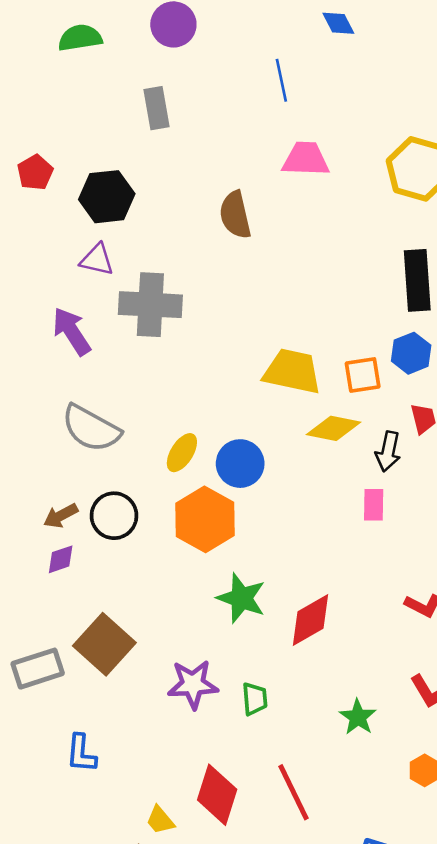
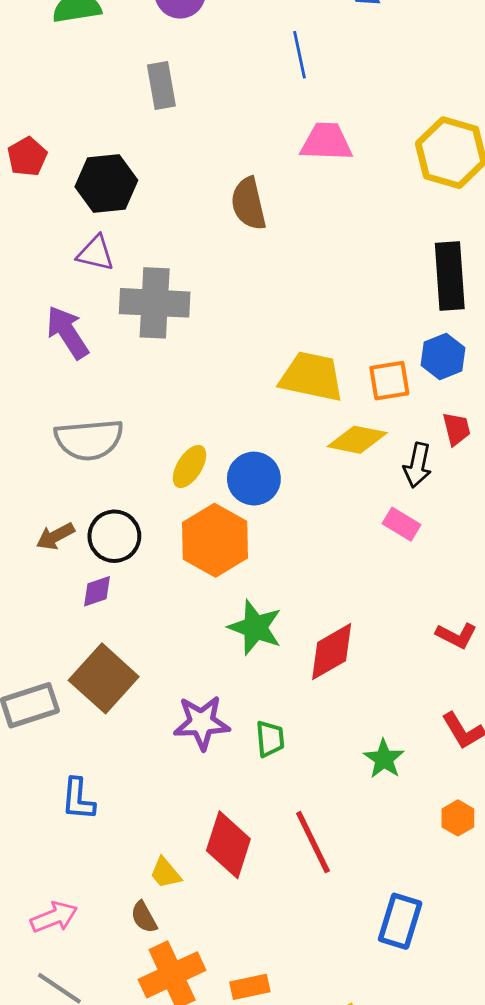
gray semicircle: (91, 428) -> (89, 440), turned -34
pink rectangle: (374, 505) -> (401, 524), turned -60
purple diamond: (61, 559) -> (97, 591), moved

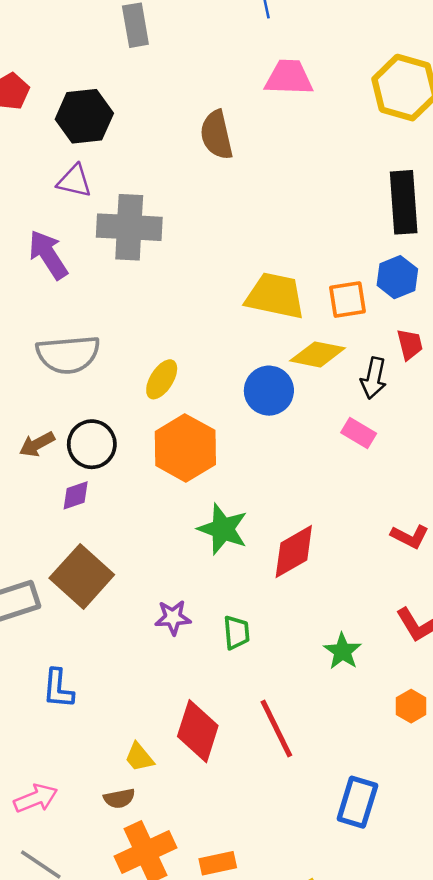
blue circle: (254, 479) -> (269, 391), moved
purple star: (202, 723) -> (173, 618), size x0.7
brown semicircle: (144, 917) -> (119, 798), turned -72

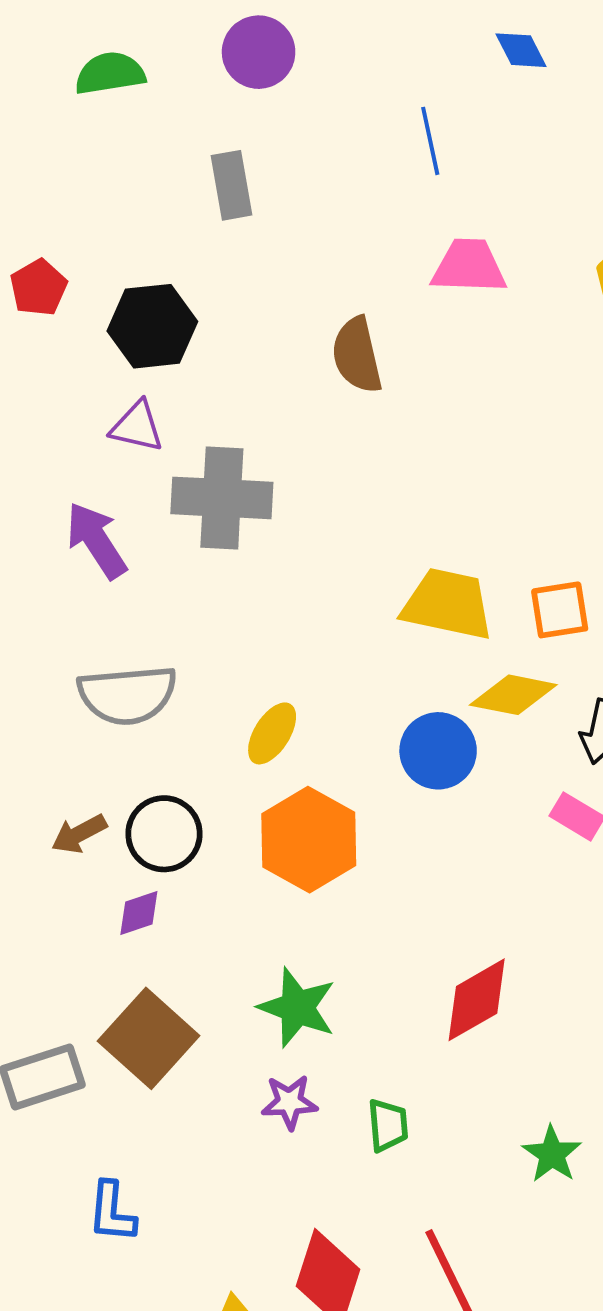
green star: (223, 529) -> (297, 1008), moved

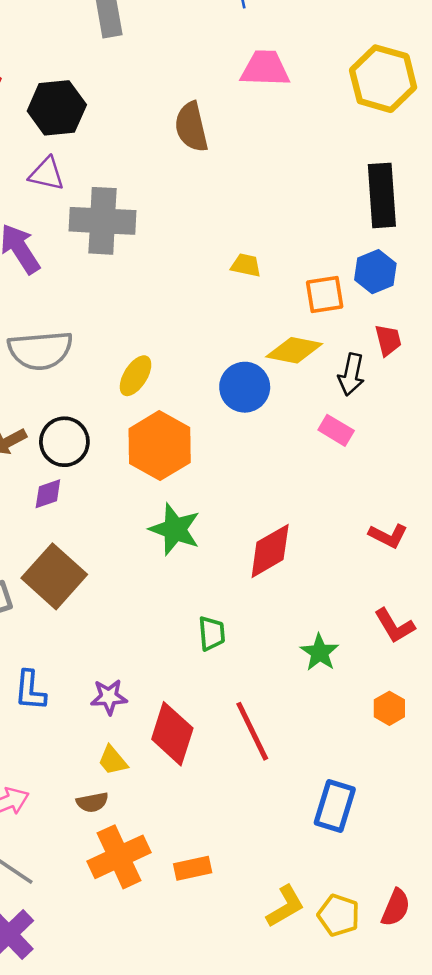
yellow trapezoid: (448, 604) -> (246, 265), moved, size x0.5
green star: (297, 1008) -> (175, 529), moved
purple star: (289, 1102) -> (109, 697), moved

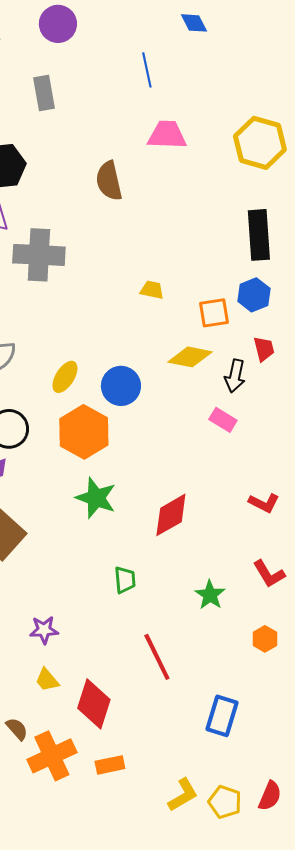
blue circle: (245, 387) -> (121, 386), moved
red diamond: (172, 734) -> (94, 704), moved
brown semicircle: (92, 802) -> (17, 729), moved, turned -120

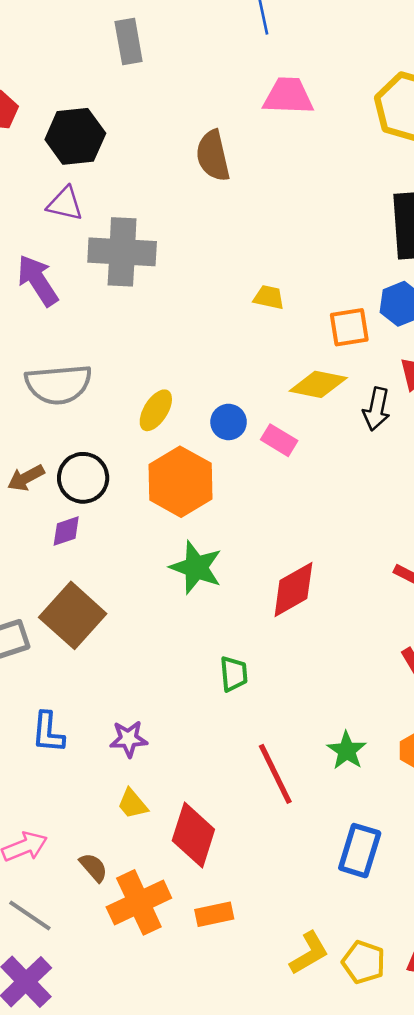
blue circle: (121, 386) -> (229, 422), size x0.7
pink rectangle: (223, 420) -> (279, 440), moved
green star: (210, 595) -> (347, 751), moved

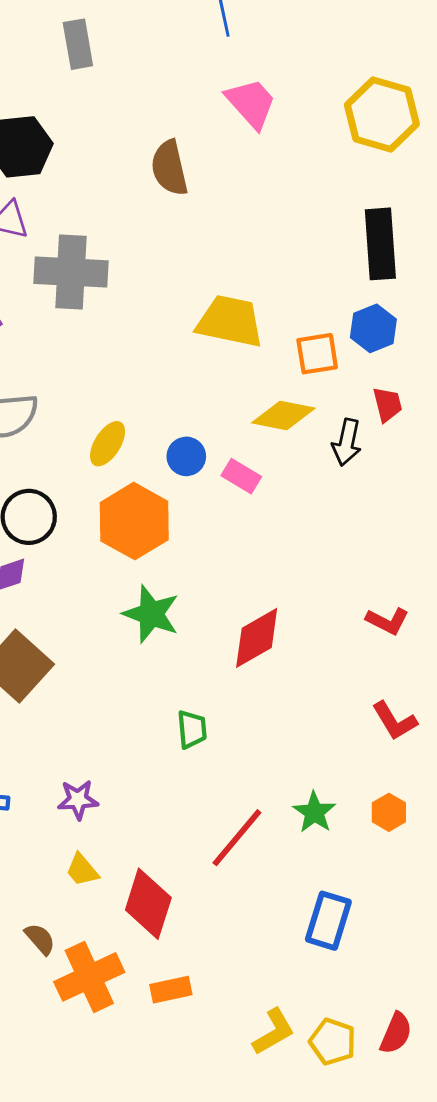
pink trapezoid: (288, 96) -> (251, 103), turned 46
yellow trapezoid: (269, 297) -> (230, 321), size x2.0
red line: (275, 774) -> (237, 838), turned 66

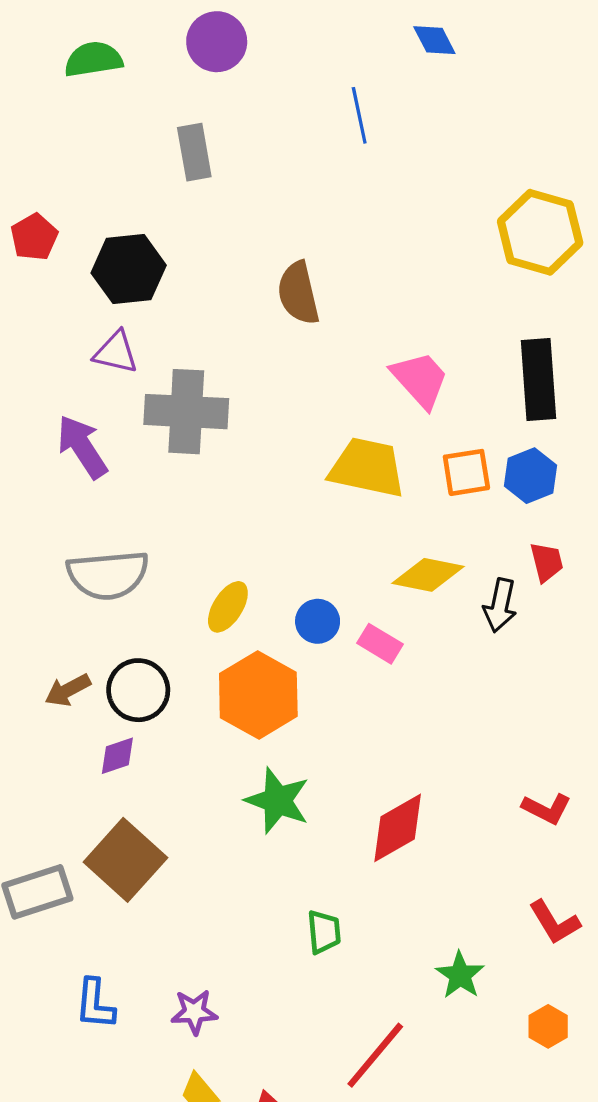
pink trapezoid: (251, 103) -> (420, 380), moved
orange square: (317, 354) -> (466, 472), moved
green star: (314, 812) -> (460, 975), moved

